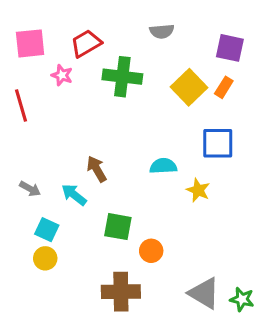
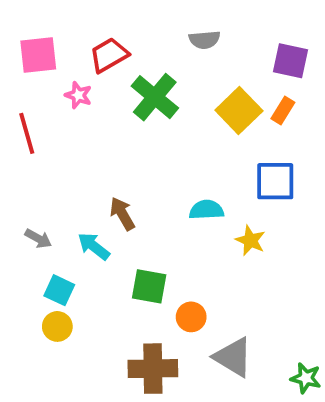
green cross: (122, 77) -> (155, 97), turned 33
gray triangle: (204, 293) -> (233, 357), moved

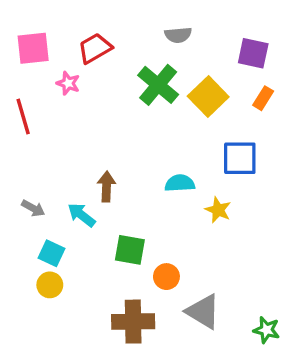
green cross: (155, 97) -> (158, 85), moved
orange rectangle: (283, 110) -> (263, 98), moved
brown arrow: (122, 214) -> (106, 187), turned 32

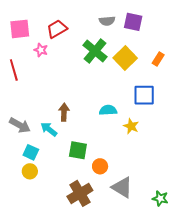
purple square: (253, 53) -> (133, 22), moved
gray arrow: (33, 208) -> (20, 125), size x1.5
brown cross: (133, 322) -> (80, 193), turned -30

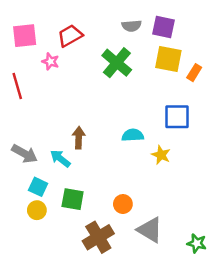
yellow square: (125, 58) -> (168, 59), moved, turned -35
green square: (78, 150) -> (73, 199), moved

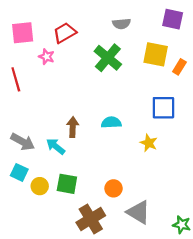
purple square: (163, 27) -> (173, 19), moved
cyan semicircle: (133, 135) -> (111, 122), moved
cyan square: (38, 187) -> (19, 172), moved
yellow circle: (37, 210) -> (40, 186), moved

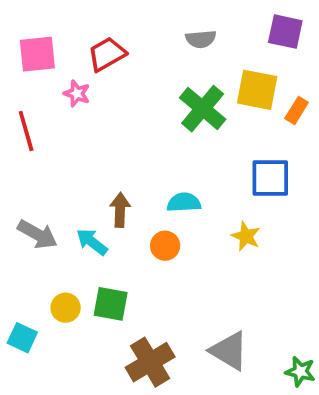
green cross: (108, 58) -> (203, 109), moved
cyan square: (19, 172) -> (22, 338), moved
orange circle: (114, 188) -> (165, 246), moved

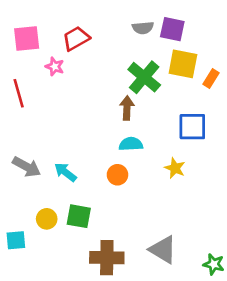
purple square: (285, 32) -> (172, 29), moved
brown arrow: (120, 210) -> (127, 108), moved
cyan square: (22, 338) -> (16, 240), turned -30
brown cross: (150, 362) -> (107, 258), turned 32

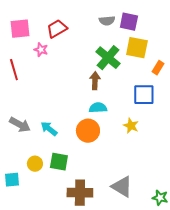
orange rectangle: (211, 79) -> (158, 68), moved
orange circle: (117, 175) -> (88, 131), size x1.5

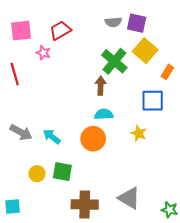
yellow square: (137, 48) -> (145, 51), turned 30
cyan square: (12, 180) -> (13, 207), moved

